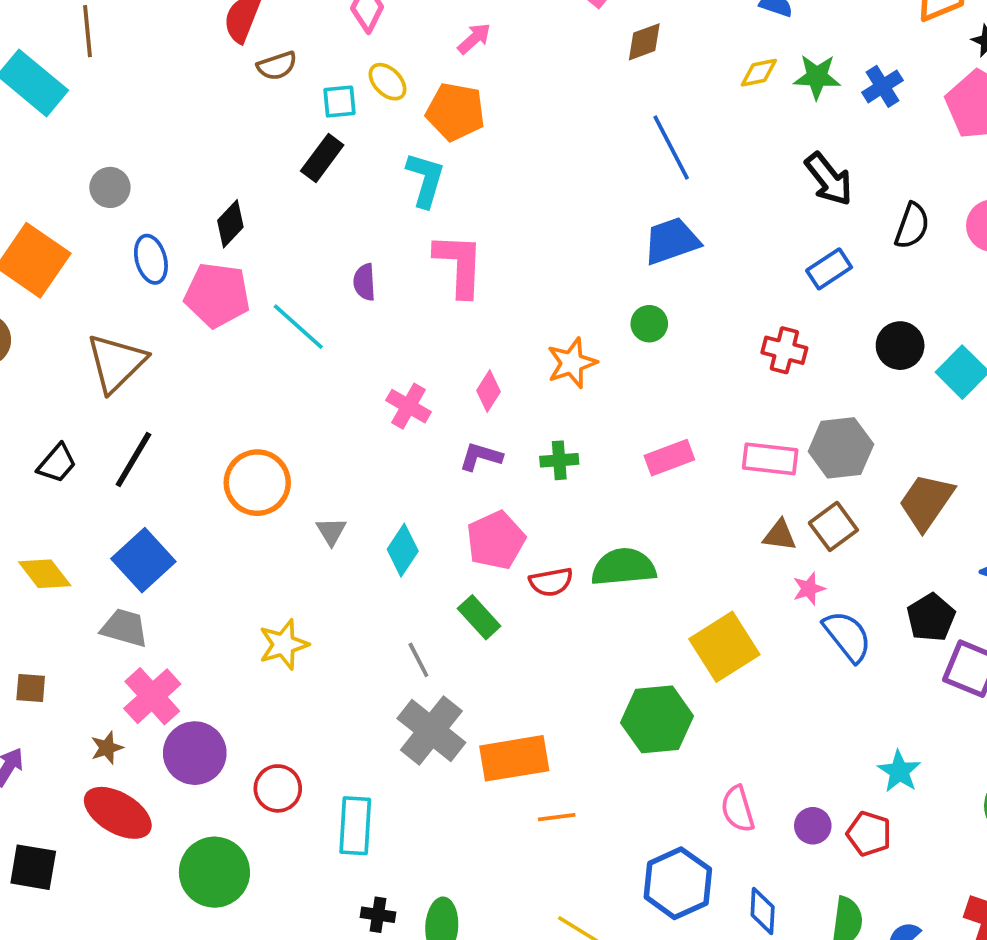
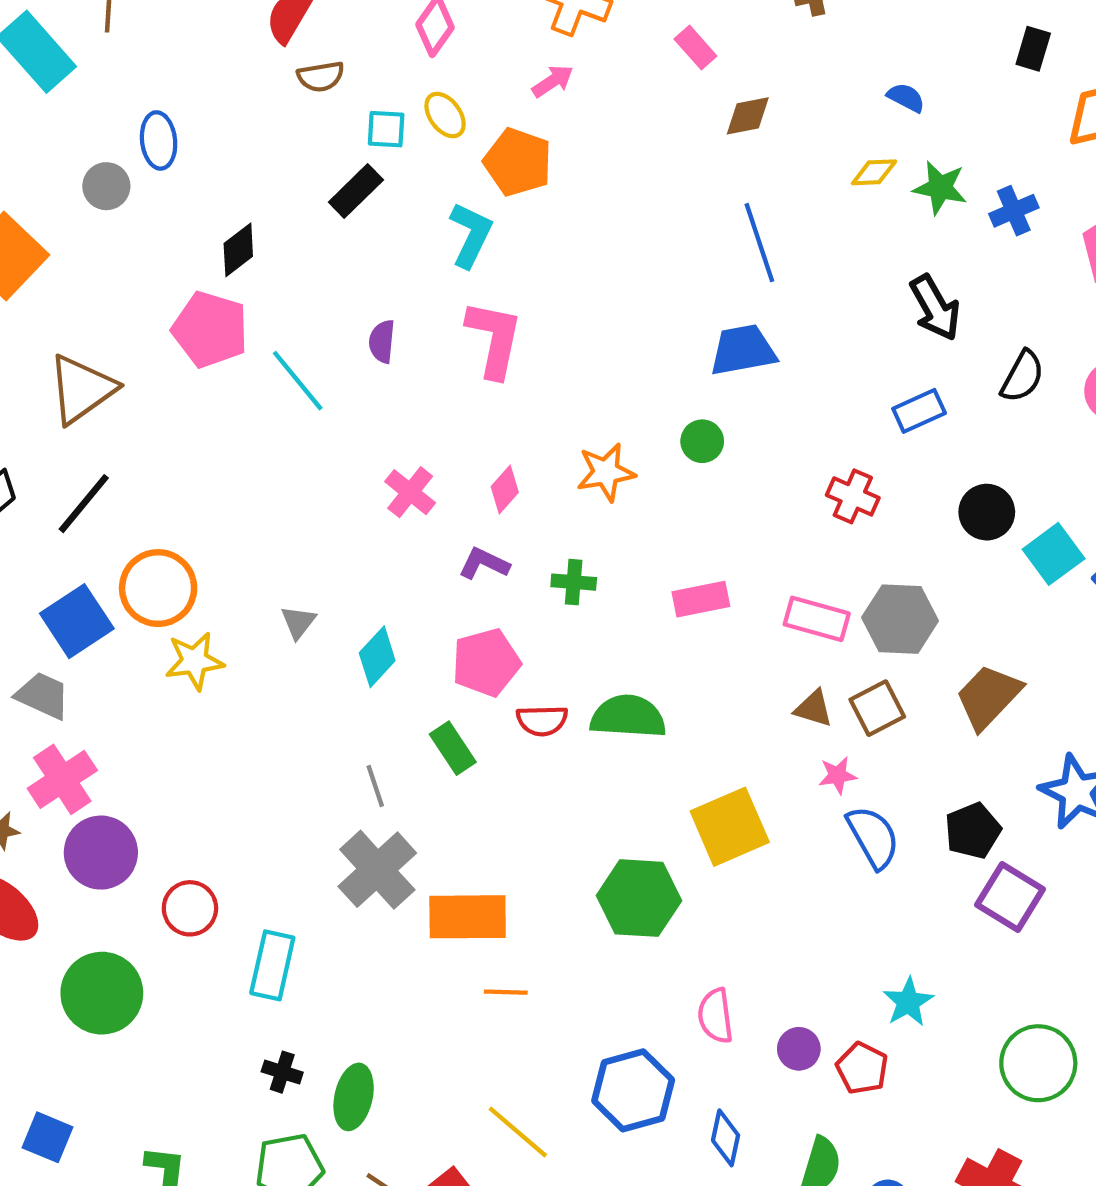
blue ellipse: (151, 259) -> (159, 140), moved
orange circle: (257, 483) -> (158, 588), moved
yellow star: (284, 644) -> (194, 661), moved

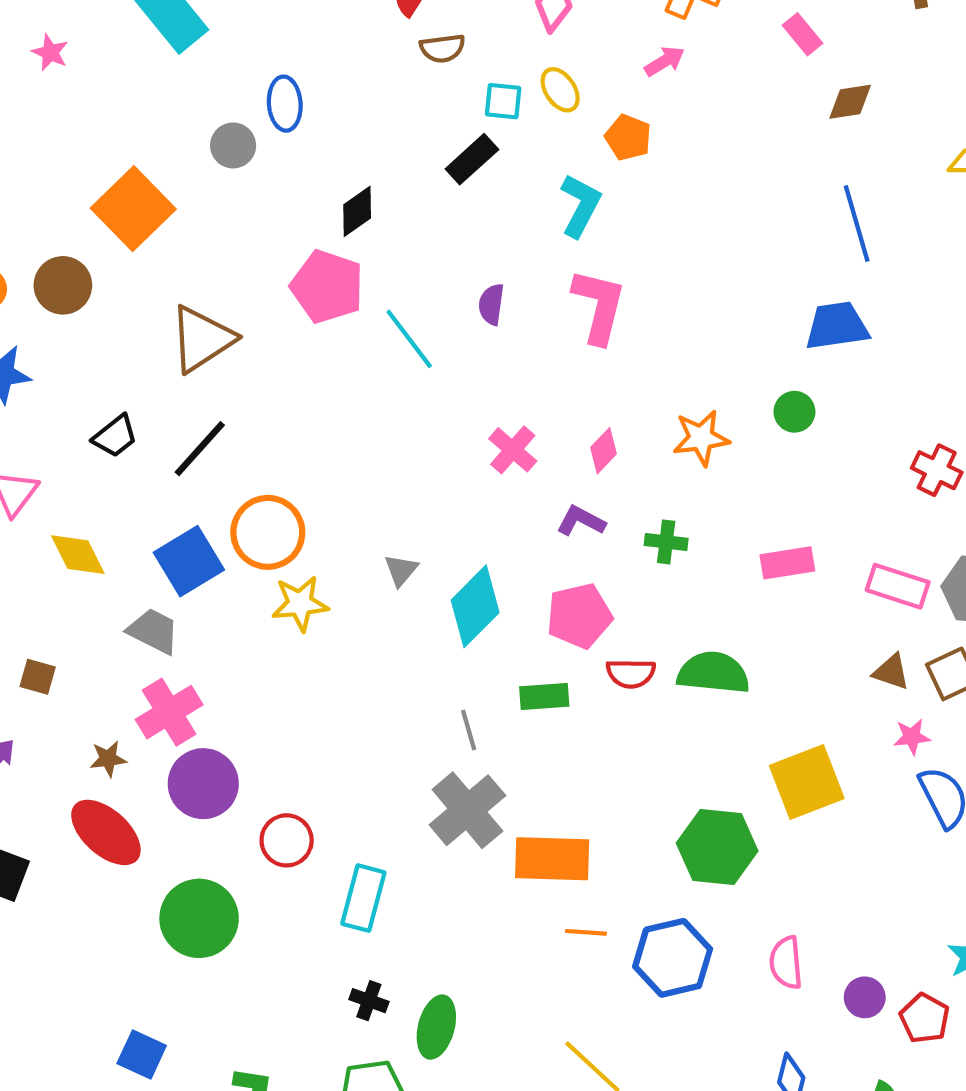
orange pentagon: (518, 162) -> (628, 137), size x0.7
cyan diamond: (377, 657) -> (475, 606), size x1.4
green rectangle: (453, 748) -> (544, 697), turned -63
blue hexagon: (633, 1090) -> (673, 958), moved

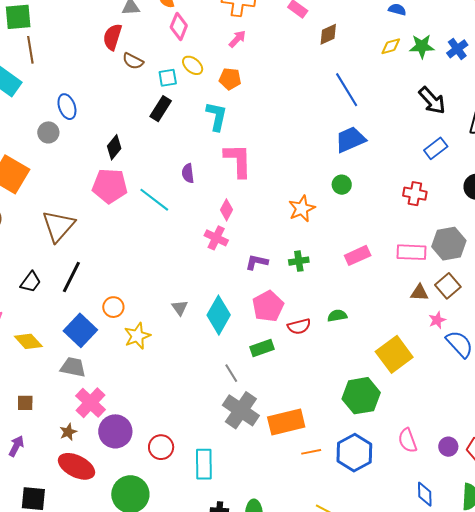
brown semicircle: (442, 48) -> (133, 61), turned 50
pink diamond: (604, 451) -> (227, 210), moved
orange circle: (268, 532) -> (113, 307), size x0.6
green semicircle: (713, 673) -> (337, 316), size x0.6

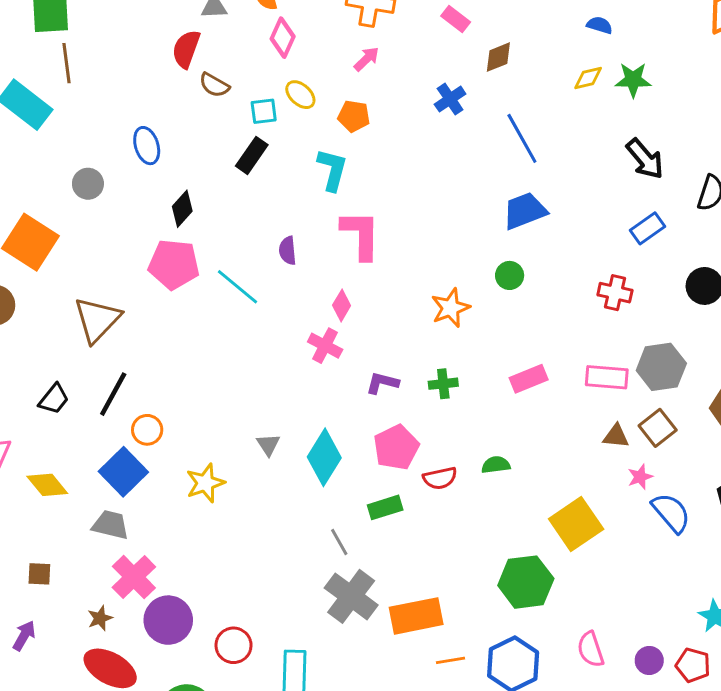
blue cross: (457, 49) -> (450, 99), moved
blue ellipse: (67, 107) -> (147, 146), moved
orange circle: (113, 307) -> (147, 430), moved

